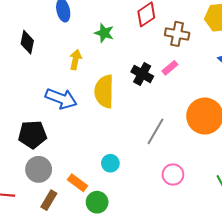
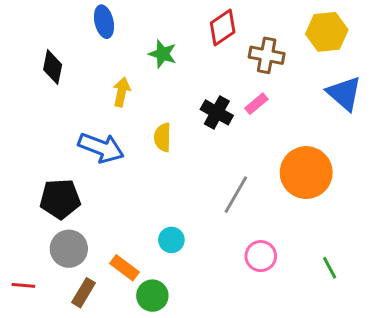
yellow semicircle: (104, 91) -> (163, 137), size x0.6

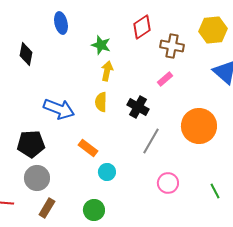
yellow arrow: (122, 92) -> (107, 71), moved
black cross: (217, 112) -> (138, 107), moved
orange rectangle: (125, 268) -> (88, 148), moved

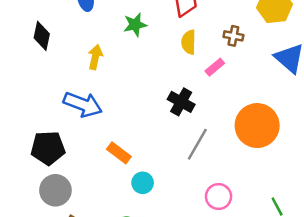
green star: (101, 45) -> (135, 25), turned -30
brown cross: (172, 46) -> (233, 36), moved, size x0.7
yellow arrow: (107, 71) -> (95, 57), moved
yellow semicircle: (101, 102) -> (189, 42), moved

